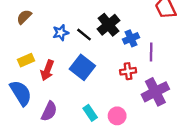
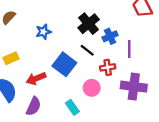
black line: (84, 35) -> (87, 50), moved
red arrow: (47, 70) -> (36, 79), moved, turned 48
purple cross: (155, 92) -> (134, 87), turned 35
pink circle: (117, 116) -> (92, 88), moved

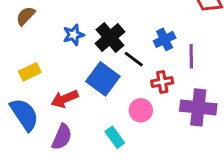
black cross: (89, 24) -> (110, 38), moved

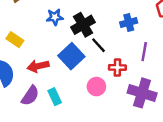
blue cross: (165, 39) -> (129, 23), moved
yellow rectangle: (30, 72) -> (15, 40), turned 49
cyan rectangle: (115, 137) -> (55, 97), moved

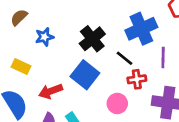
blue star: (55, 17) -> (44, 37), moved
blue cross: (129, 23) -> (141, 29), size x1.6
black line: (99, 45) -> (125, 58), moved

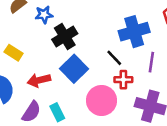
blue star: (44, 37) -> (44, 15), moved
black cross: (92, 39) -> (65, 36), moved
pink circle: (117, 103) -> (102, 100), size x1.5

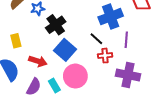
yellow rectangle: (14, 53) -> (16, 41), turned 48
red arrow: (39, 80) -> (38, 61), turned -144
pink circle: (102, 100) -> (75, 76), moved

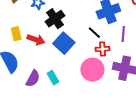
red arrow: (38, 61) -> (36, 40), moved
pink circle: (75, 76) -> (92, 70), moved

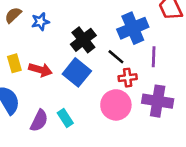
black cross: (55, 19) -> (83, 40), moved

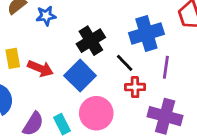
pink circle: (116, 105) -> (96, 113), moved

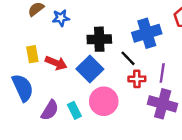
black cross: (91, 41) -> (99, 39), turned 30
purple line: (166, 67) -> (162, 73), moved

